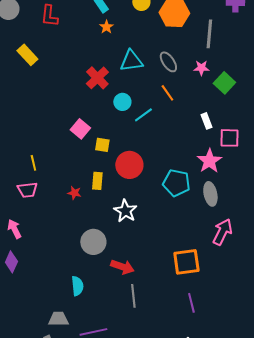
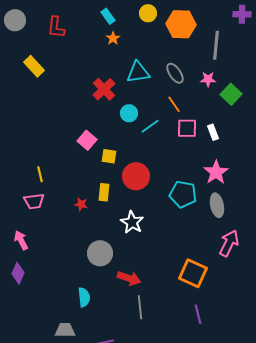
pink square: (229, 138) -> (187, 128), moved
orange square: (186, 262) -> (193, 273), turned 32

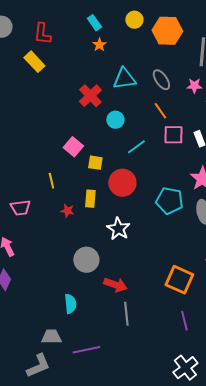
yellow rectangle: (34, 66) -> (34, 62), moved
cyan line: (150, 126) -> (136, 147), moved
yellow line: (40, 174) -> (51, 181), moved

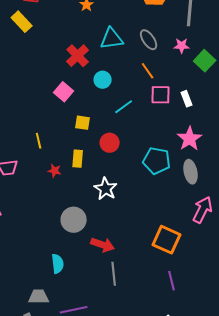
pink square: (73, 147) -> (64, 92), moved
red circle: (122, 183) -> (110, 143), size x0.7

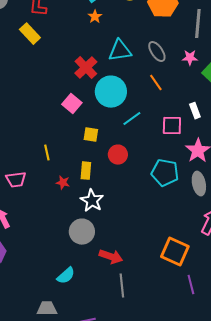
cyan circle: (103, 80) -> (111, 92), size x1.8
pink square: (161, 95) -> (172, 126), moved
white star: (106, 189) -> (92, 201), moved
cyan semicircle: (58, 264) -> (66, 276), turned 54
purple line: (172, 281) -> (191, 285), moved

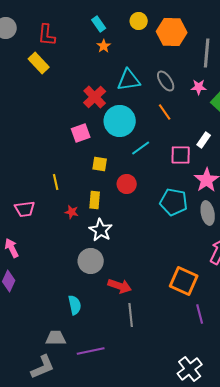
pink square: (72, 104) -> (81, 133), turned 30
white rectangle: (195, 111) -> (204, 140), turned 56
cyan semicircle: (66, 276) -> (75, 305), turned -60

